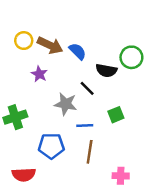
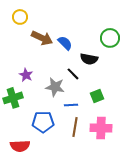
yellow circle: (24, 41) -> (20, 17), moved
green circle: (131, 57) -> (110, 38), moved
purple star: (39, 74) -> (26, 75), moved
pink cross: (121, 176) -> (101, 128), moved, size x1.5

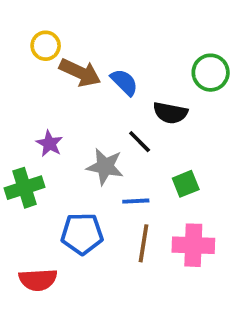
yellow circle: (20, 17) -> (46, 46), moved

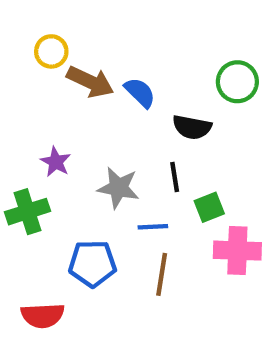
black line: (140, 142) -> (175, 177), moved, turned 36
pink cross: (193, 245) -> (237, 251), moved

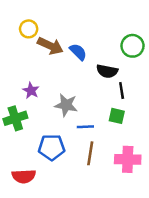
black line: (175, 177) -> (122, 91), moved
green square: (209, 207) -> (117, 116), turned 35
pink cross: (237, 251) -> (128, 159), moved

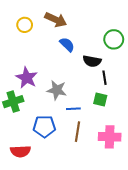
brown arrow: (50, 46) -> (56, 20), moved
purple star: (31, 91) -> (27, 78), size x1.5

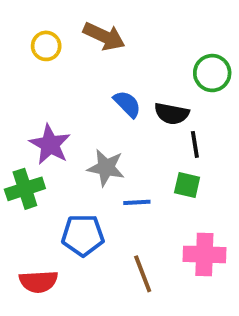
blue semicircle: (67, 45) -> (127, 104), moved
brown line: (77, 132) -> (143, 274), moved, turned -30

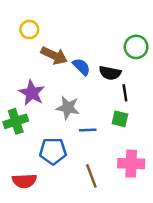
brown arrow: (104, 36) -> (54, 56), moved

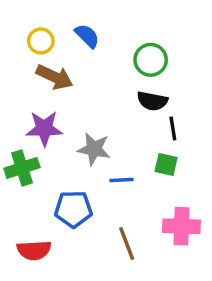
green circle: (136, 47) -> (151, 60), moved
brown arrow: (54, 56) -> (55, 77), moved
blue semicircle: (81, 67) -> (87, 36), moved
purple star: (32, 93) -> (44, 128), turned -30

